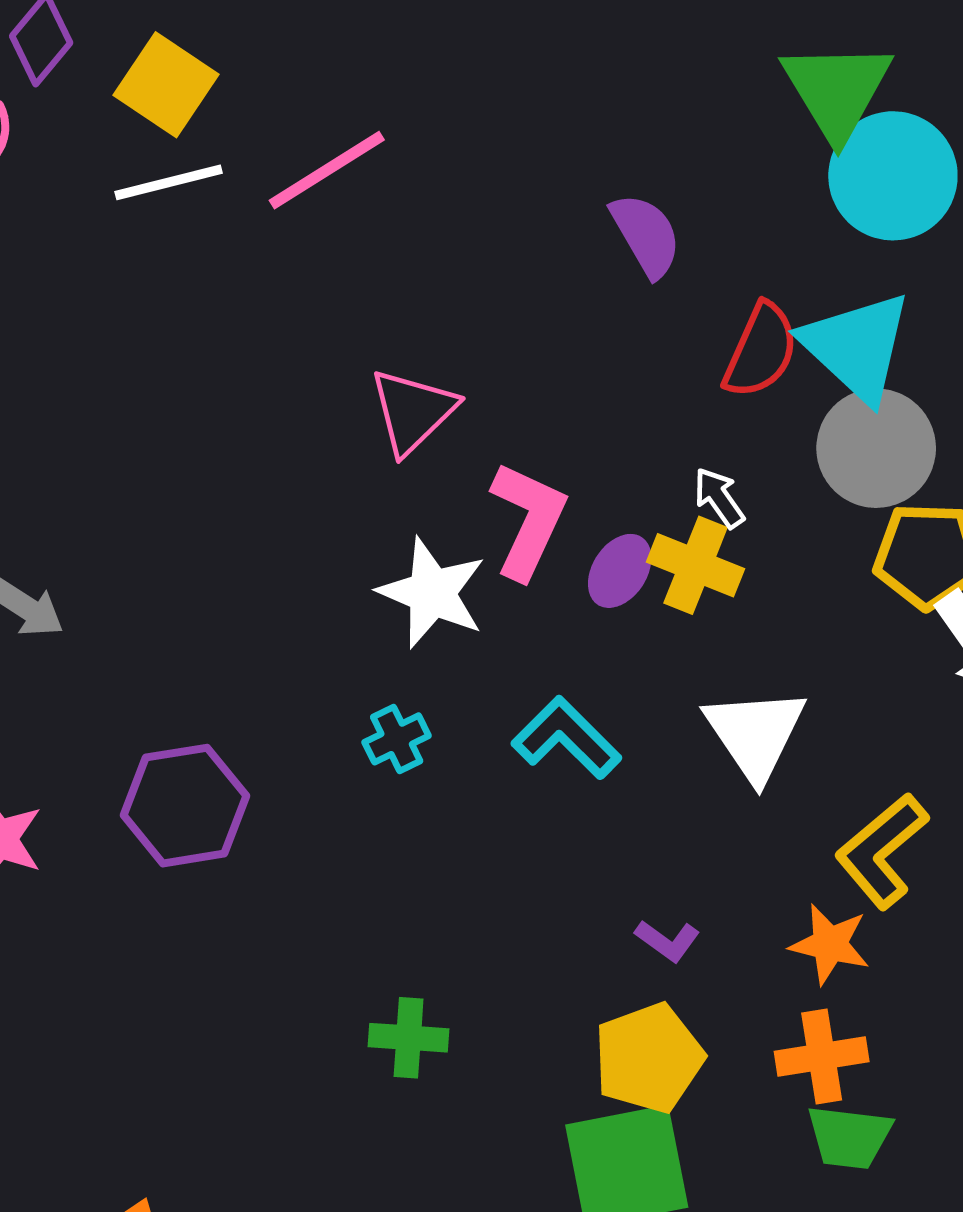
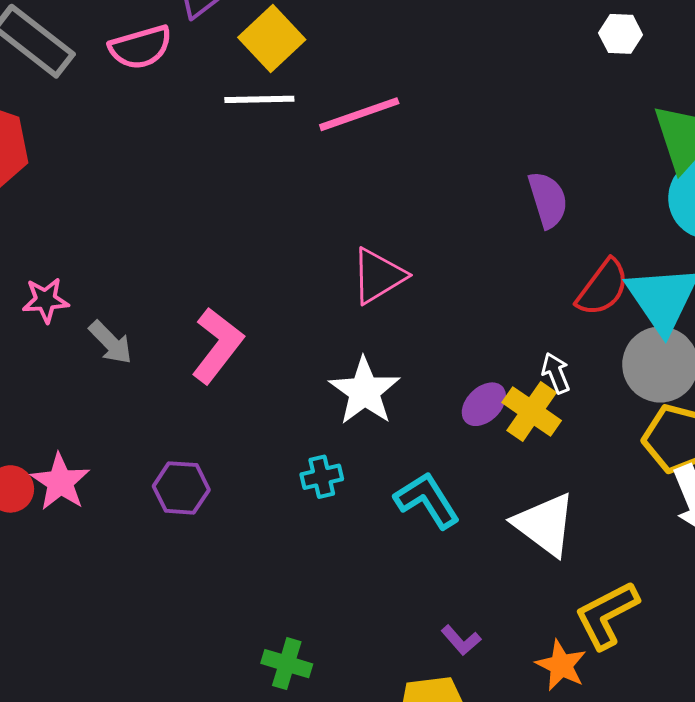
pink L-shape: (528, 520) -> (217, 345), moved
white triangle: (755, 734) -> (545, 524), turned -32
purple hexagon: (185, 806) -> (181, 488), size x0.7

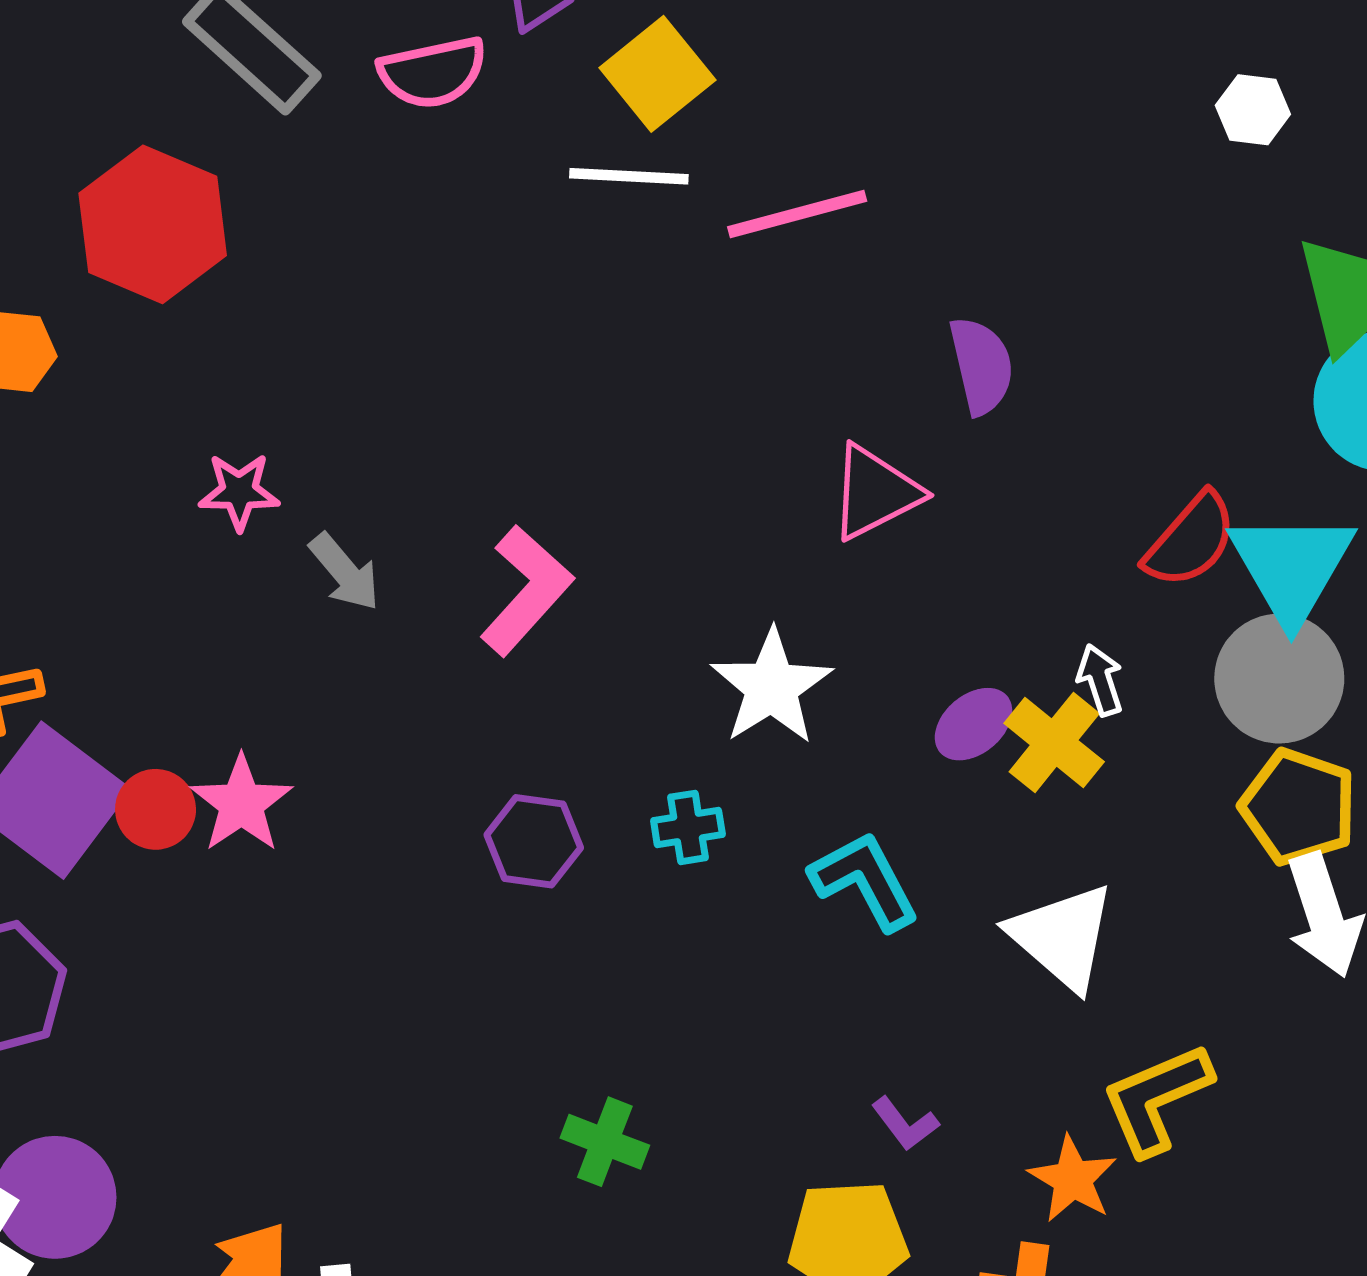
purple semicircle: (548, 200) -> (981, 366), moved
pink triangle: (378, 276) -> (875, 492), moved
purple hexagon: (181, 488) -> (534, 841), moved

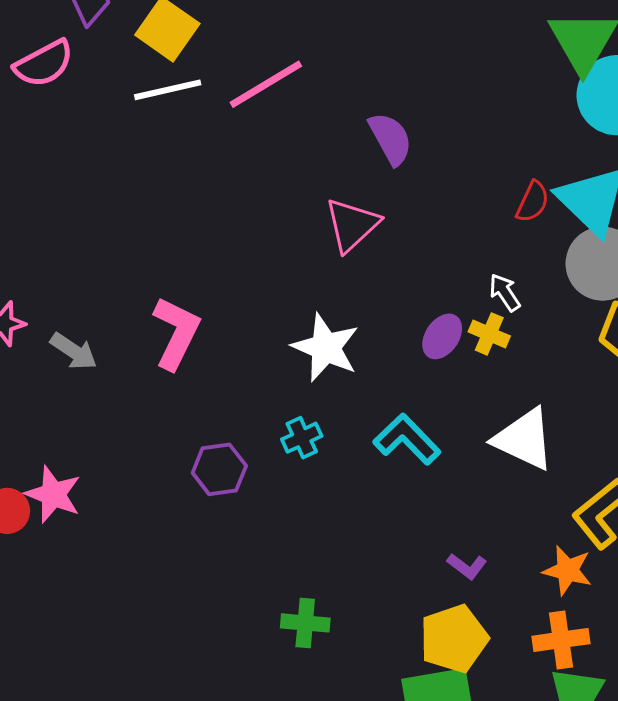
red semicircle: (1191, 540) -> (533, 202), size x0.7
yellow cross: (1054, 743) -> (489, 334), size x0.7

